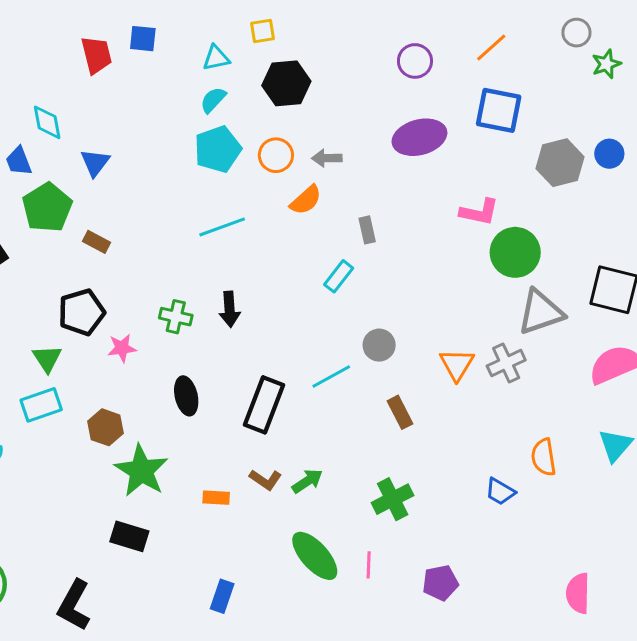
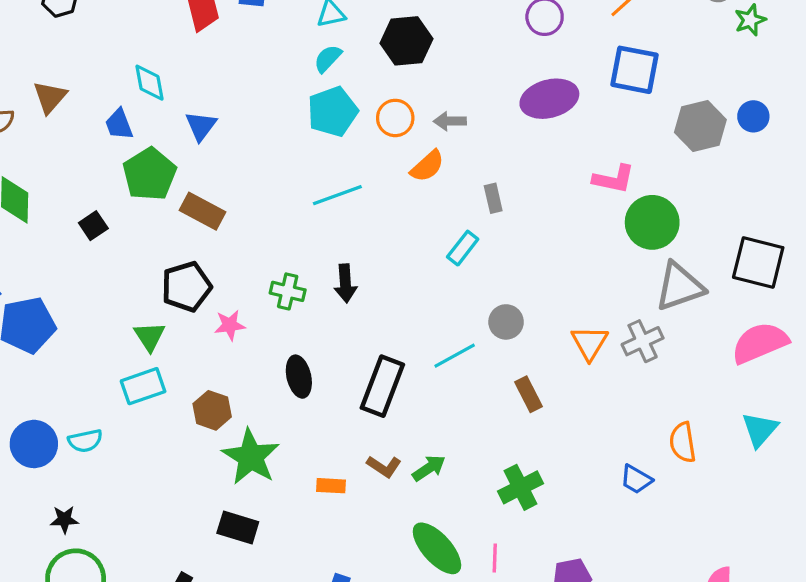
brown rectangle: (96, 242) -> (202, 211), size x1.5

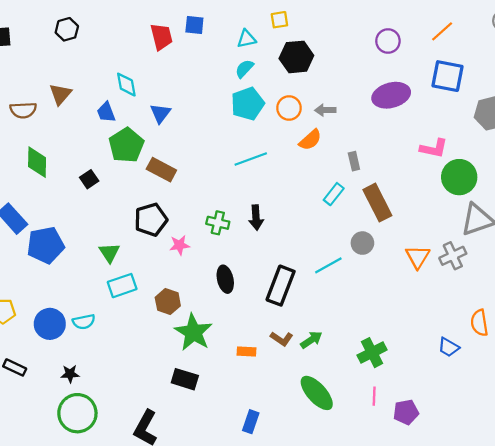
green triangle: (149, 336) -> (109, 253), moved
brown rectangle: (529, 394) -> (377, 203), moved, size x1.6
pink line: (495, 558) -> (374, 396), moved

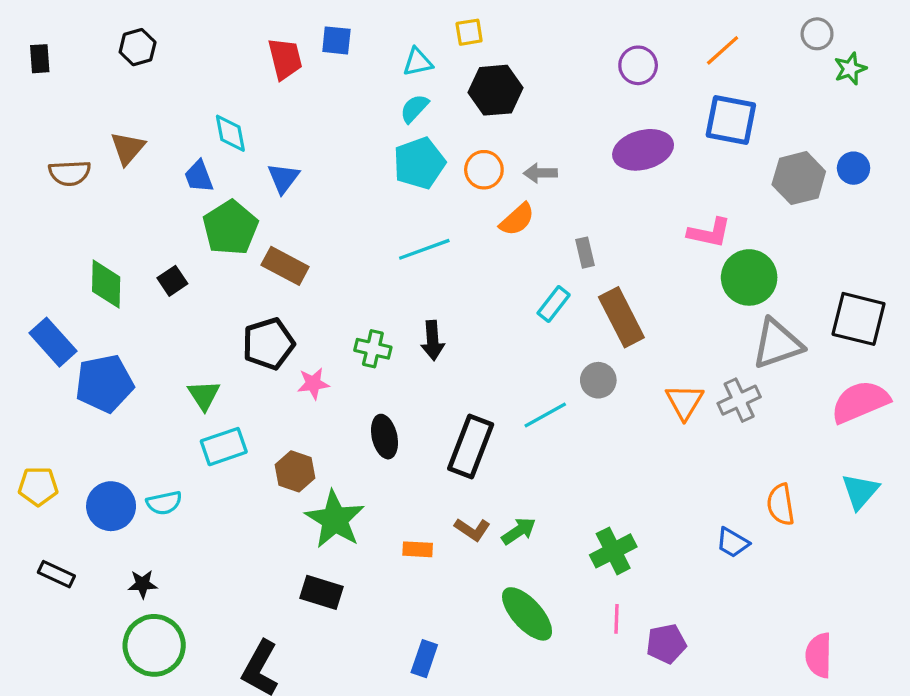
green diamond: (37, 162) -> (106, 284), moved

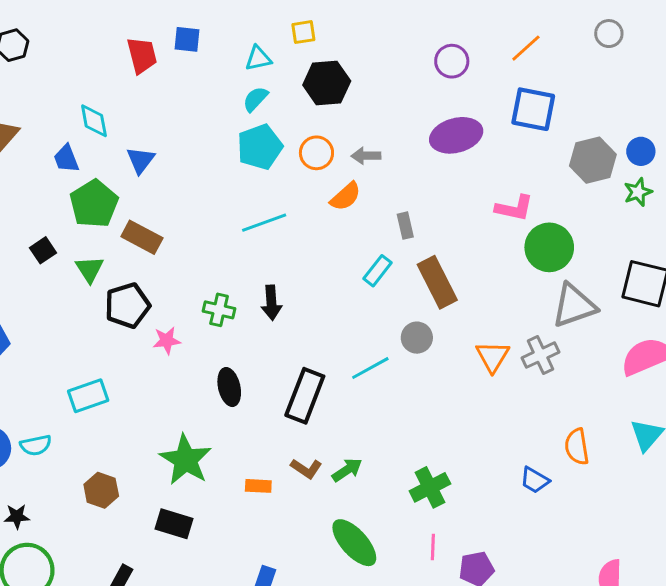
green star: (850, 69) -> (638, 192), moved
green triangle: (204, 395) -> (90, 269), moved
brown hexagon: (295, 471) -> (101, 490), moved

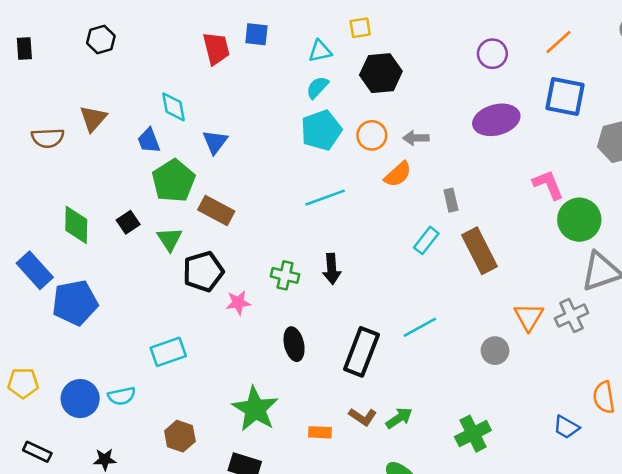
pink L-shape: (514, 208) -> (548, 185), turned -124
gray circle: (417, 338) -> (495, 351), moved

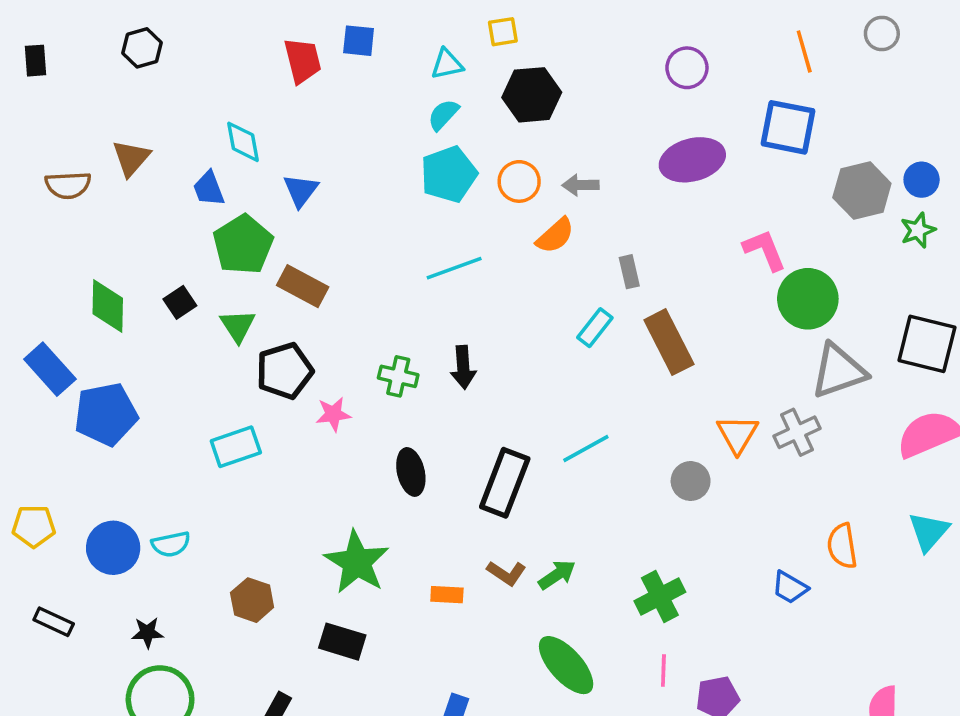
orange line: (559, 42) -> (804, 52), moved, turned -64
cyan rectangle: (168, 352) -> (236, 447), moved

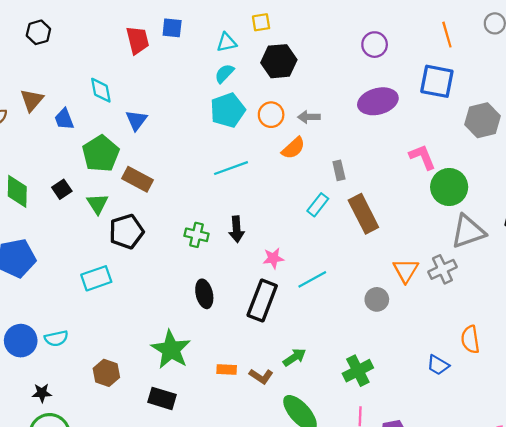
blue trapezoid: (209, 189) -> (64, 119), moved
pink star: (333, 414) -> (273, 258), moved
brown L-shape: (506, 573) -> (261, 376), moved

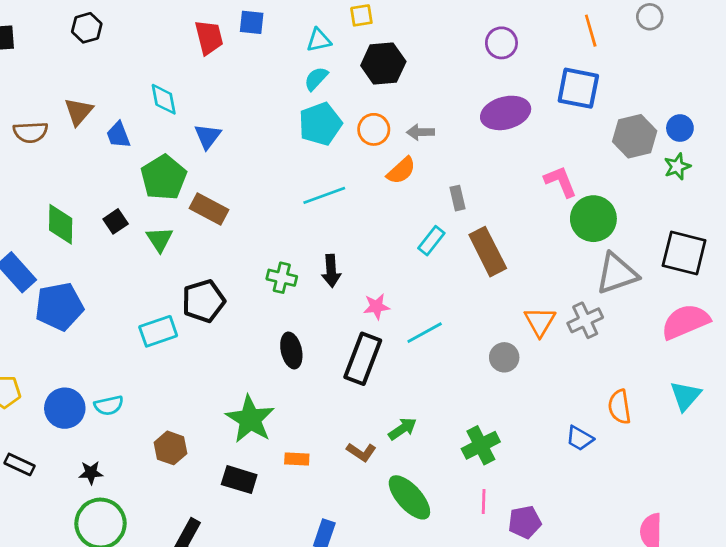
black pentagon: (126, 232) -> (203, 301), moved
orange rectangle: (227, 370) -> (297, 459), moved

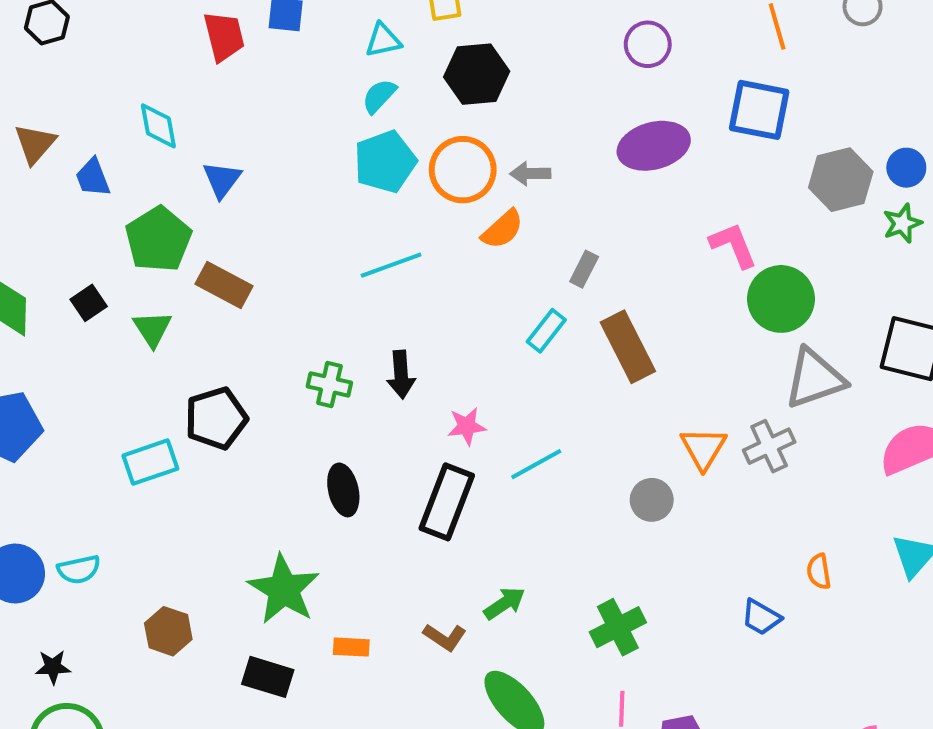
orange circle: (374, 129) -> (463, 170), size x1.4
gray rectangle: (457, 198) -> (584, 269), turned 40
orange semicircle: (620, 407) -> (819, 571), size x0.7

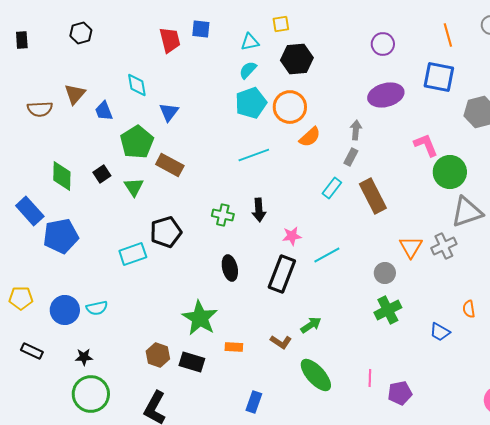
gray arrow: (530, 174) -> (356, 130), moved, turned 96
green cross: (618, 627) -> (388, 310), moved
brown hexagon: (168, 631) -> (158, 355), moved

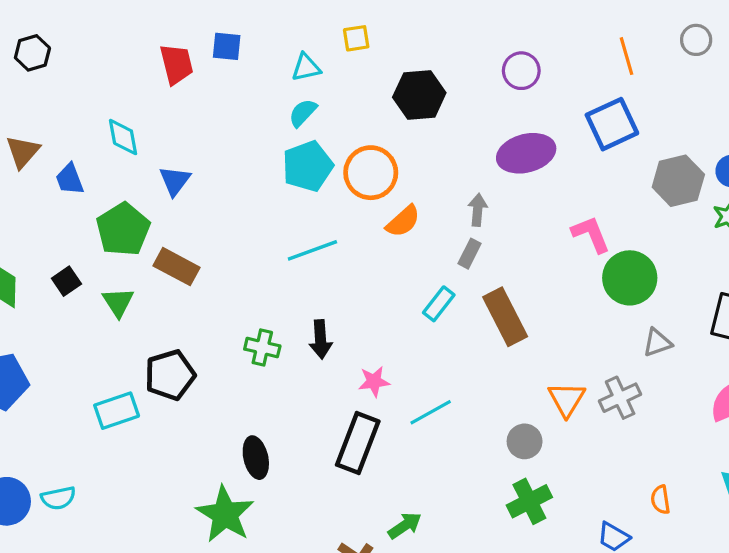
black hexagon: (297, 59) -> (419, 95), moved
blue square: (439, 77) -> (612, 124), turned -36
gray triangle: (467, 212) -> (657, 343), size x0.6
black ellipse: (230, 268) -> (256, 458), moved

